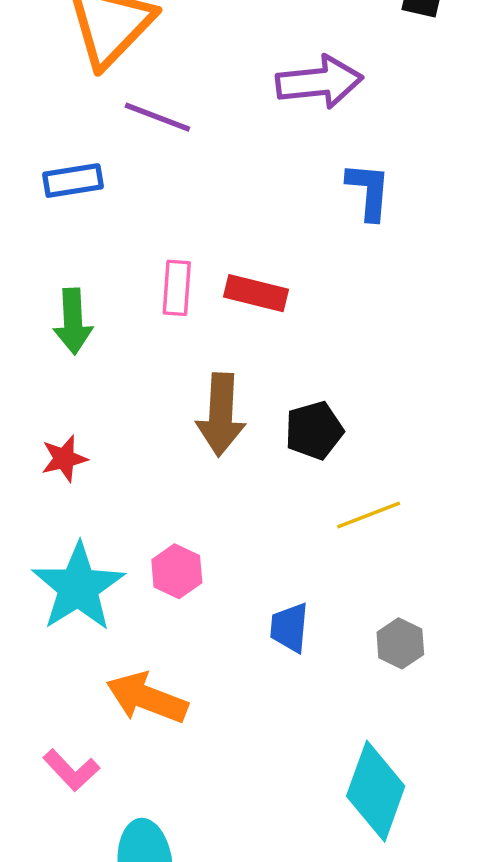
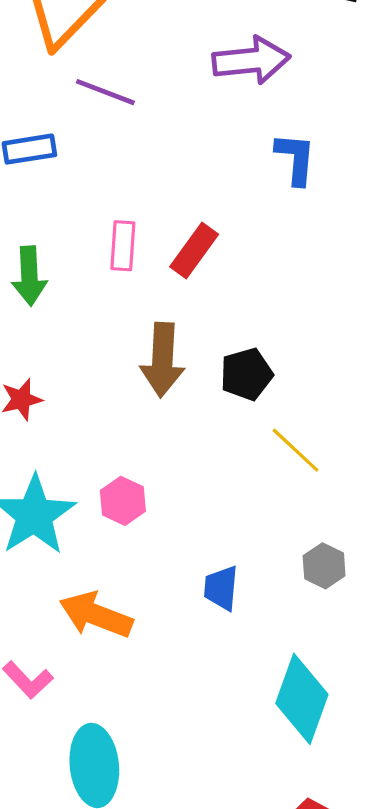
red rectangle: (256, 293) -> (194, 251), turned -68
yellow line: (369, 515) -> (296, 450), turned 64
blue trapezoid: (289, 628) -> (221, 588), moved

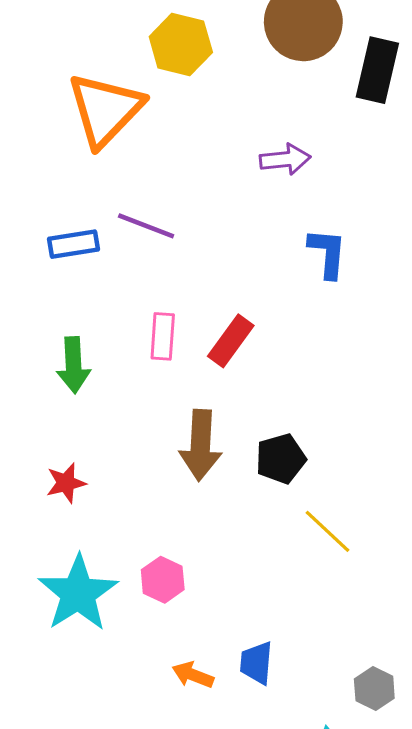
purple arrow: (251, 60) -> (285, 159), size x0.7
purple line: (105, 92) -> (146, 226), moved
gray hexagon: (324, 566) -> (374, 689), moved
orange arrow: (96, 615) -> (193, 675), moved, size x0.6

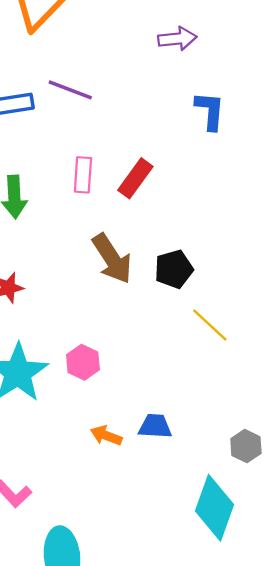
brown arrow: (200, 445) -> (112, 259), turned -36
blue trapezoid: (256, 663) -> (155, 426), turned 88

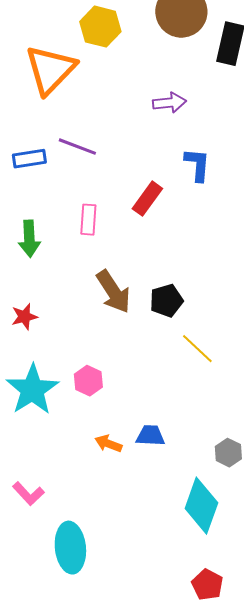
red rectangle: (135, 178) -> (147, 199), moved

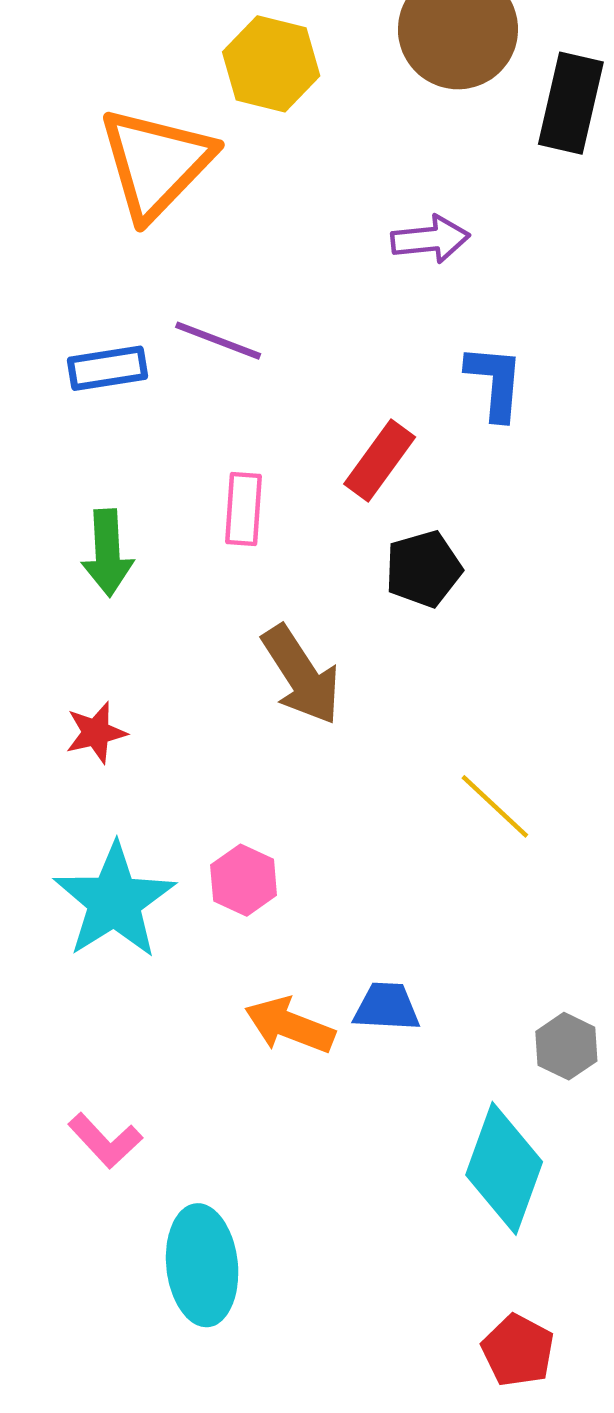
black pentagon: (166, 301) -> (423, 569), moved
orange arrow: (108, 444) -> (290, 1025), size x1.4

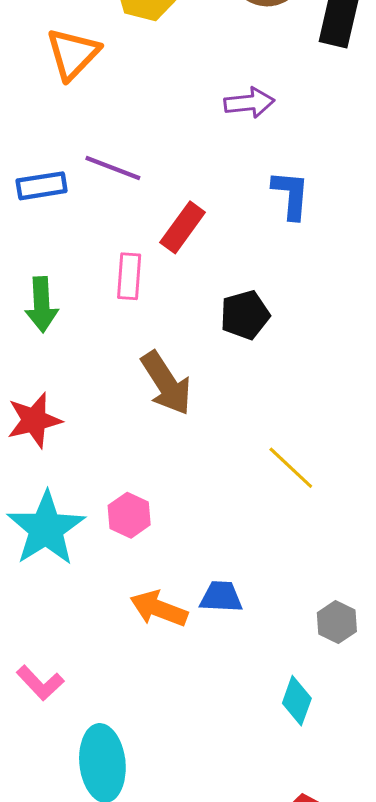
orange triangle: (156, 163) -> (73, 54), size x0.7
red rectangle: (380, 460) -> (183, 227), moved
red star: (96, 733) -> (34, 420), size x1.4
cyan diamond: (504, 1168) -> (297, 701), size x0.6

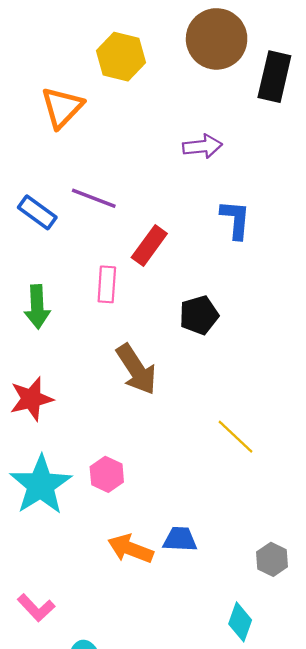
blue rectangle: (42, 186) -> (37, 212), turned 45

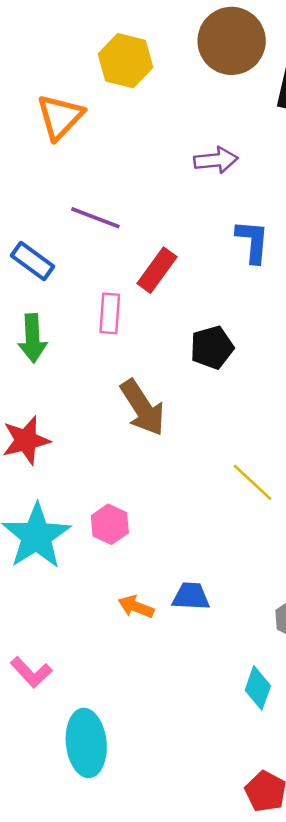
blue rectangle: (37, 212) -> (32, 261), moved
orange arrow: (130, 549) -> (136, 607), size x0.7

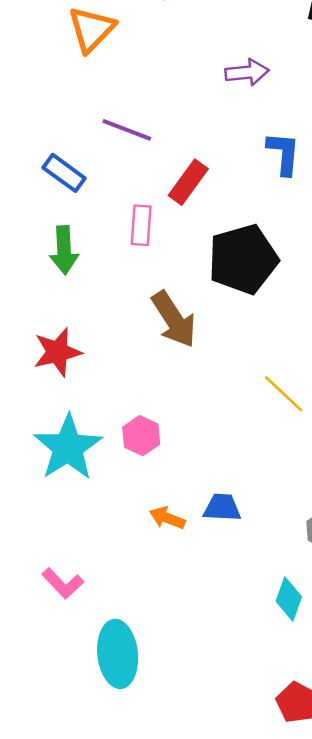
black pentagon: (212, 347) -> (243, 259), size x1.6

